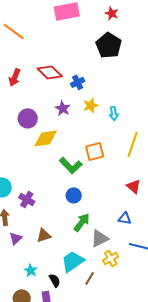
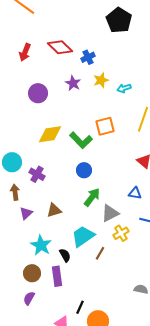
cyan arrow: (114, 113) -> (124, 88), turned 80
yellow diamond: (46, 138) -> (50, 134), moved
cyan star: (31, 270) -> (41, 245), size x1.5

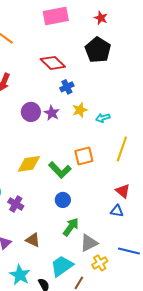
red diamond: (60, 47) -> (53, 63), moved
purple circle: (38, 93) -> (31, 112), moved
blue triangle: (135, 193) -> (117, 211), moved
brown triangle: (54, 210) -> (33, 240), turned 42

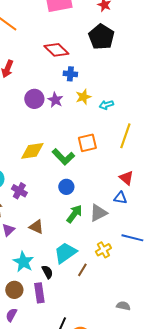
blue cross: (67, 87) -> (70, 74), turned 32
gray triangle: (89, 243) -> (98, 213), moved

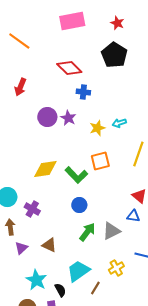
yellow star: (83, 97) -> (97, 128), moved

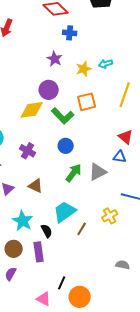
purple circle: (47, 117) -> (49, 90), moved
purple cross: (32, 209) -> (28, 151), moved
yellow cross: (116, 268) -> (110, 216), moved

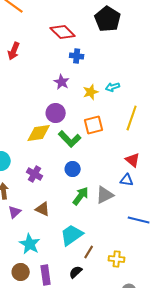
yellow cross: (110, 216) -> (117, 259), moved, turned 35
black semicircle: (47, 231) -> (76, 272), moved, turned -104

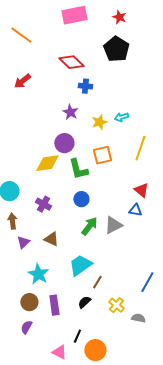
red arrow: (14, 51) -> (22, 81), turned 30
green L-shape: (70, 139) -> (78, 169), turned 30
blue line: (139, 220) -> (147, 282), moved, turned -75
yellow cross: (117, 259) -> (116, 305), moved, turned 35

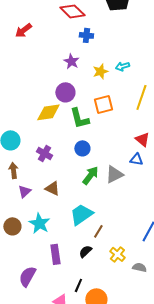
brown circle: (29, 302) -> (12, 226), moved
purple semicircle: (26, 327) -> (27, 276), size x1.5

